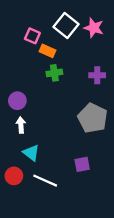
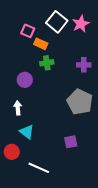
pink star: (94, 28) -> (81, 24), turned 30
purple circle: (17, 101) -> (25, 80), moved
white line: (45, 181) -> (39, 168), moved

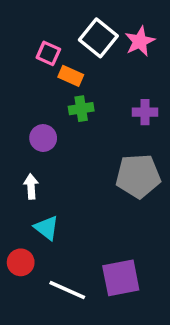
gray pentagon: (80, 102) -> (138, 176), turned -30
purple square: (71, 142) -> (121, 278), moved, size x1.6

